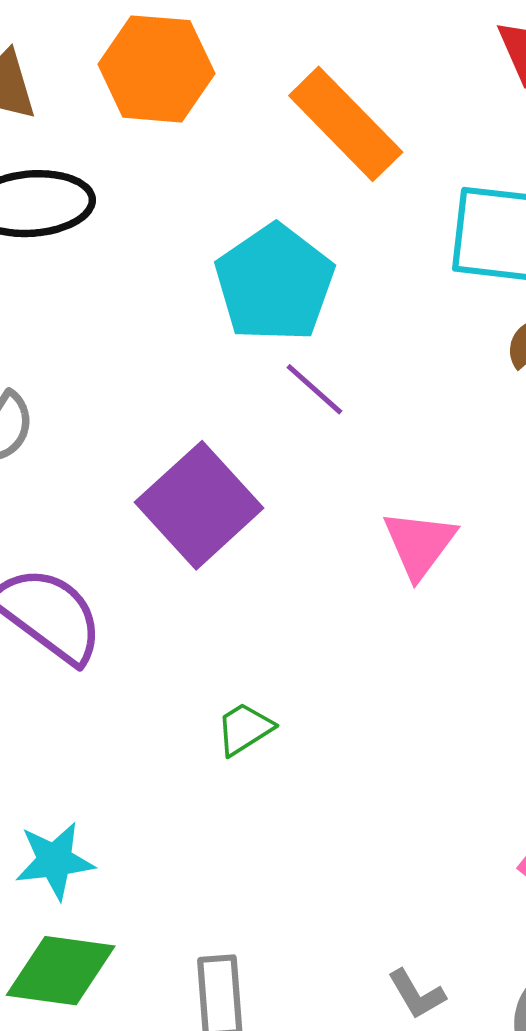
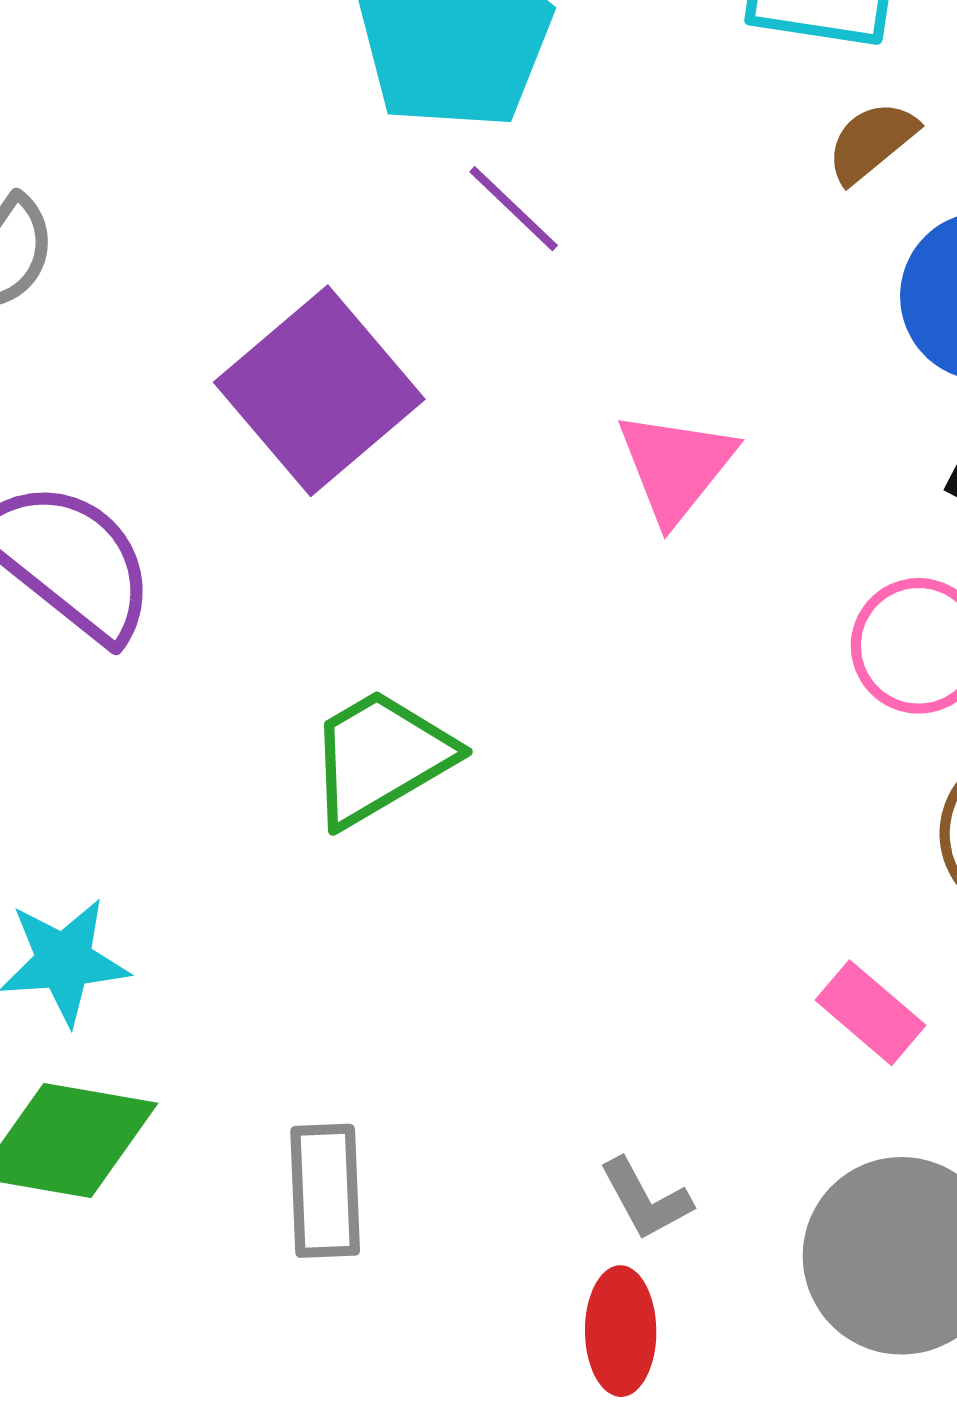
green trapezoid: (244, 729) -> (380, 757), size x1.6

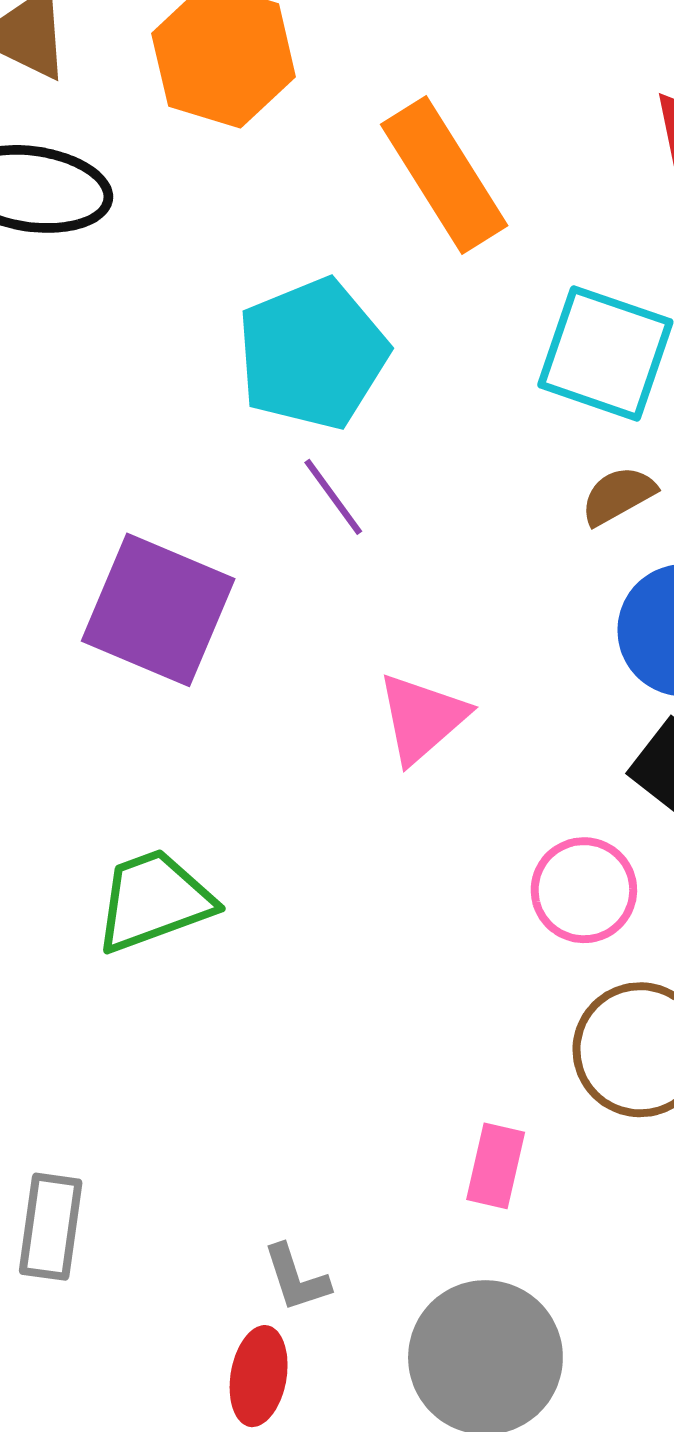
purple square: (319, 391) -> (158, 610), turned -37
pink rectangle: (871, 1013) -> (496, 1166), turned 52

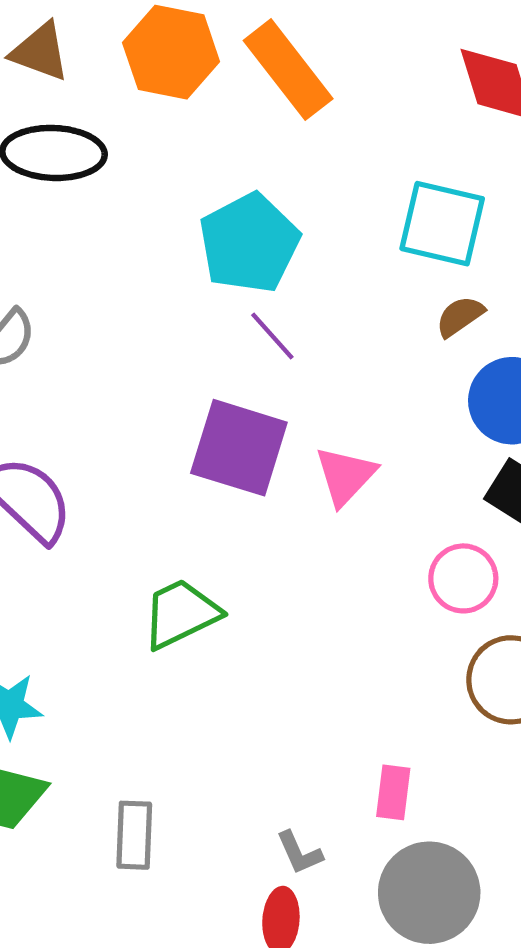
orange rectangle: (444, 175) -> (288, 70), moved
purple square: (158, 610) -> (239, 448), moved
pink rectangle: (496, 1166) -> (393, 792), moved

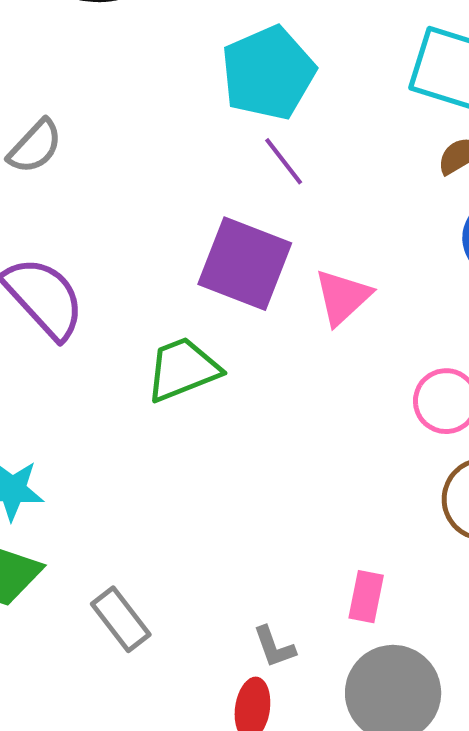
green trapezoid: (181, 614) -> (183, 369), moved
gray rectangle: (134, 835) -> (121, 619), turned -44

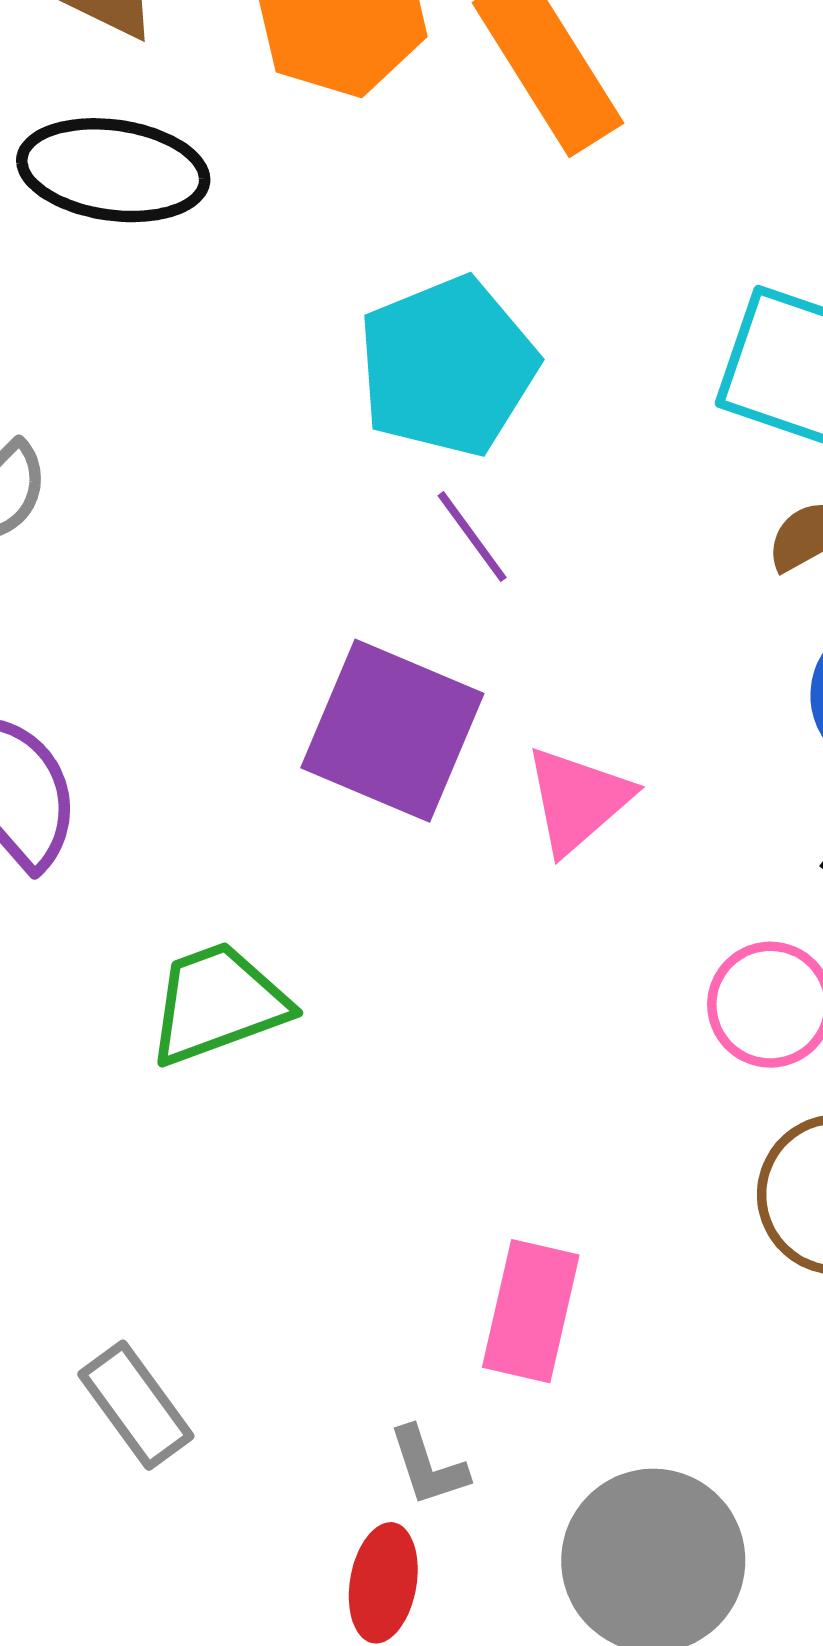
green trapezoid: (183, 369) -> (218, 1003), moved
pink rectangle: (366, 597) -> (531, 1311), moved, size x1.4

